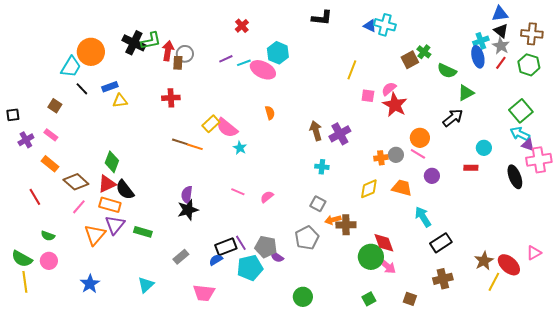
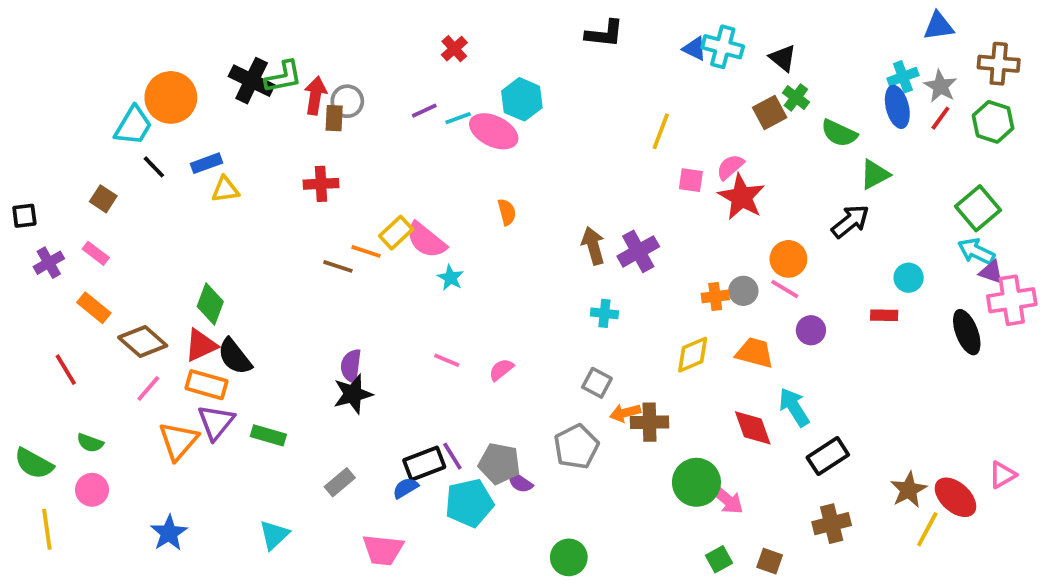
black triangle: (501, 31) -> (783, 58), moved
orange line: (195, 147) -> (366, 251), moved
red diamond: (384, 243) -> (753, 428), moved
green semicircle: (22, 259) -> (34, 464), moved
green square: (369, 299) -> (719, 559), moved

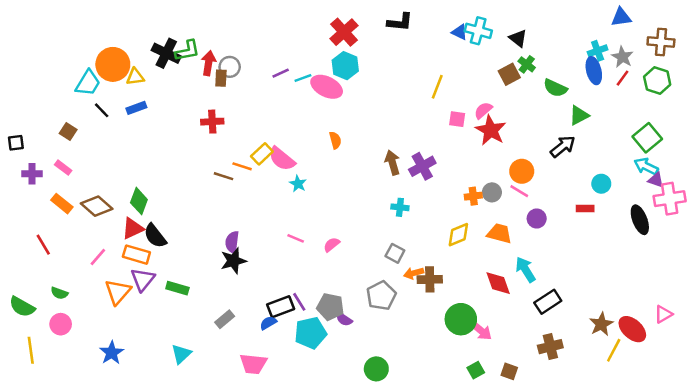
red cross: (454, 49) -> (344, 32), moved, size x1.6
yellow triangle: (225, 189) -> (135, 77), moved
purple cross: (49, 263) -> (32, 174), turned 30
brown diamond: (143, 342) -> (97, 206), moved

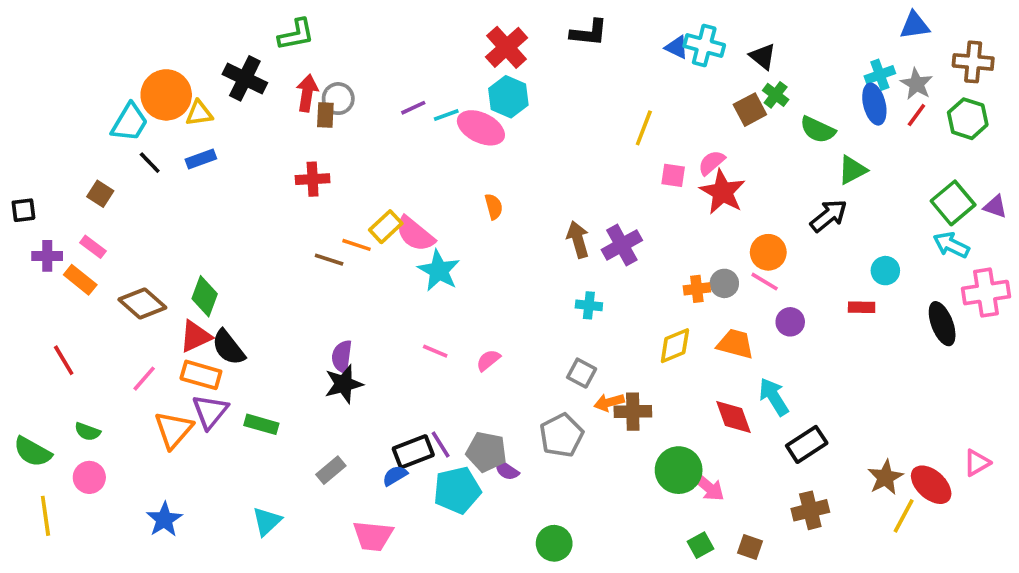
green L-shape: (187, 51) -> (296, 35), moved
purple triangle: (656, 180) -> (995, 207), moved
cyan star: (298, 184) -> (439, 271), size x1.6
orange rectangle: (62, 204) -> (80, 280), moved

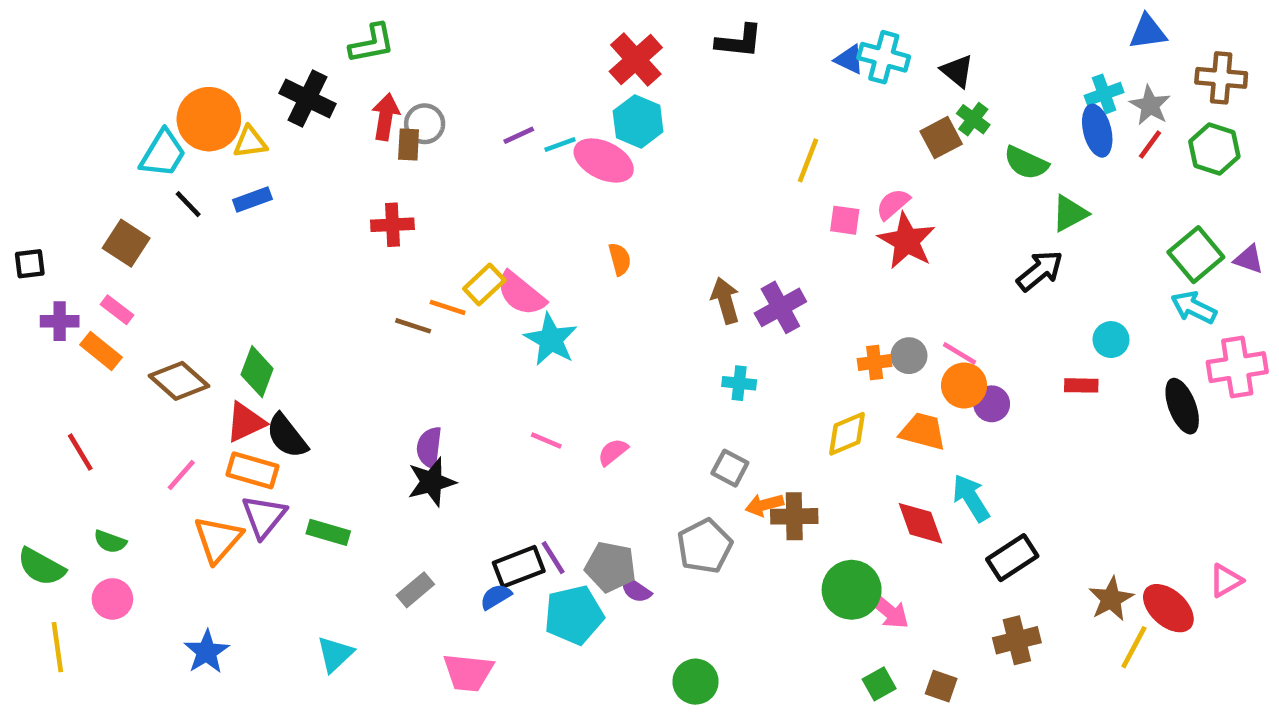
brown square: (100, 194) -> (126, 243), size x1.4
orange circle: (768, 252) -> (964, 385), moved

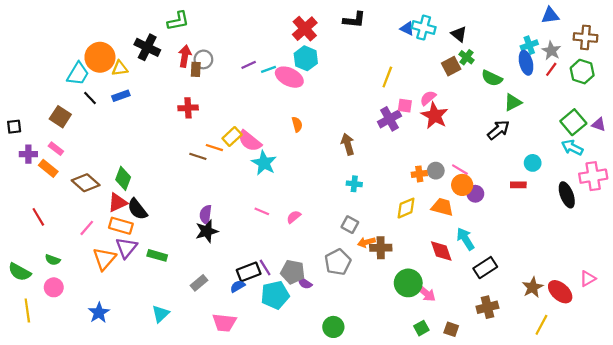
purple cross: (780, 307) -> (389, 119), moved
yellow line: (1134, 647) -> (541, 325), moved

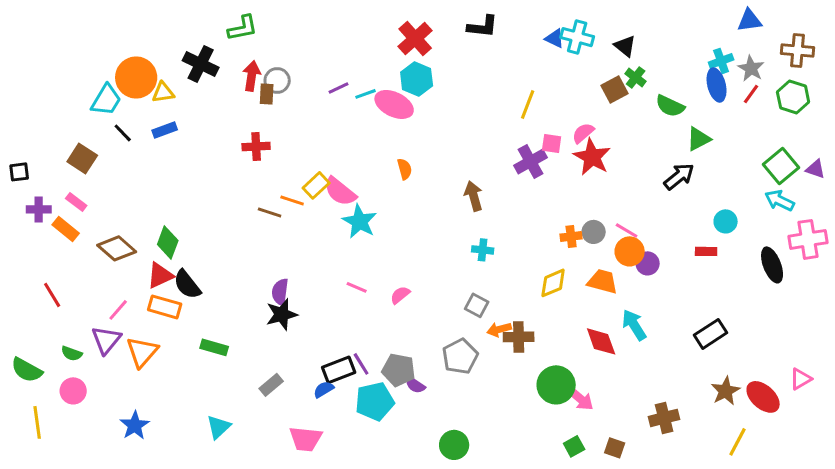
purple triangle: (126, 248) -> (106, 340), moved
black rectangle: (485, 268) -> (711, 334), moved

